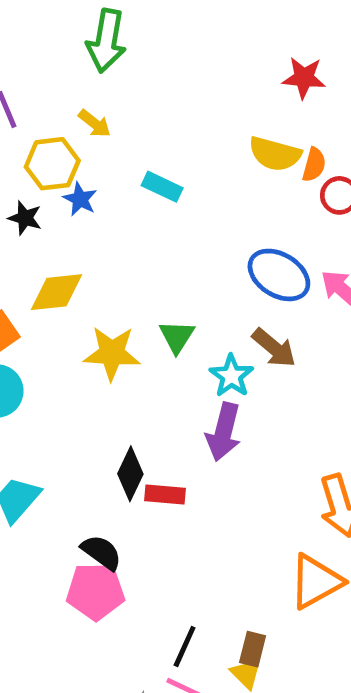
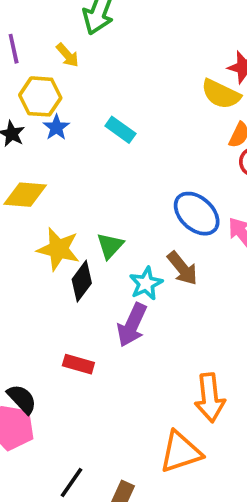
yellow arrow: (95, 124) -> (68, 55), moved
yellow semicircle: (275, 154) -> (221, 94), moved
black diamond: (130, 474) -> (82, 281), moved

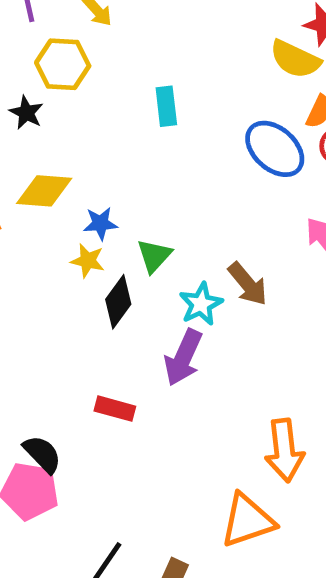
blue star: (56, 127) -> (100, 223), moved, turned 30
cyan rectangle: (120, 130) -> (166, 106), turned 48
blue ellipse: (197, 214) -> (275, 149), moved
yellow star: (58, 249) -> (88, 261), size x0.6

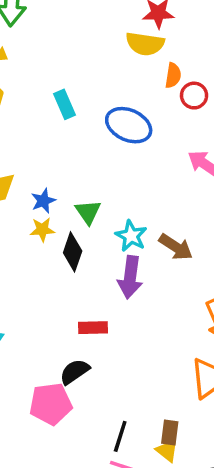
blue ellipse: (275, 149) -> (129, 125), moved
brown arrow: (248, 284) -> (176, 247), moved
black semicircle: (42, 454) -> (75, 372), moved, turned -64

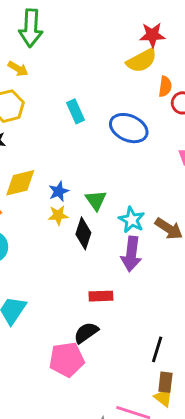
yellow semicircle: (145, 44) -> (142, 61), turned -36
black line: (120, 436) -> (157, 349), moved

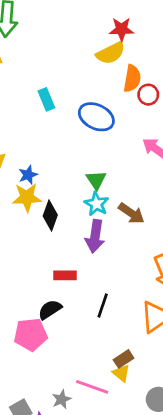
orange semicircle: (165, 86) -> (132, 78), size x1.4
green triangle: (96, 200) -> (96, 180), moved
yellow star: (58, 215) -> (27, 197), size x1.5
black line: (157, 349) -> (103, 305), moved
brown rectangle: (165, 382) -> (124, 359), turned 48

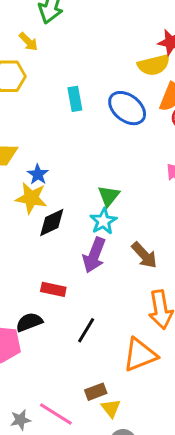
blue ellipse: (96, 117) -> (127, 108), moved
blue star: (28, 175) -> (38, 174), turned -30
brown arrow: (131, 213) -> (144, 255), moved
black diamond: (50, 215) -> (52, 223), turned 32
yellow triangle: (121, 373) -> (111, 408), moved

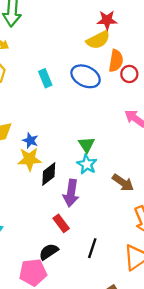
purple arrow: (94, 255) -> (71, 193), moved
red rectangle: (53, 289) -> (61, 223), turned 54

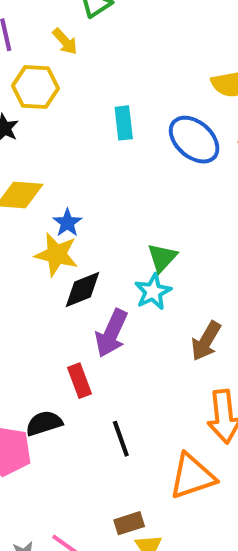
brown arrow: (123, 183) -> (206, 341), turned 70
black line: (92, 248) -> (121, 439), turned -54

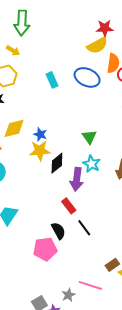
cyan star: (153, 292) -> (91, 164), moved
black semicircle: (44, 423) -> (58, 231), turned 96
black line: (121, 439) -> (84, 228), moved

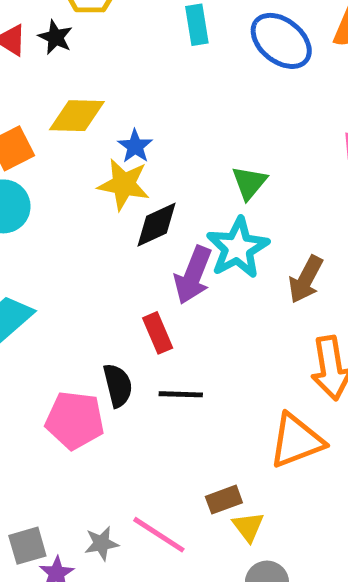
cyan star: (91, 164) -> (238, 248), size x1.4
black line: (84, 228) -> (181, 394), turned -66

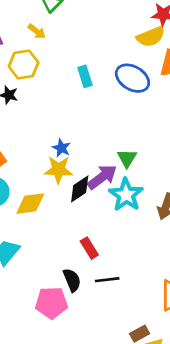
yellow diamond: (77, 116) -> (30, 204), moved
purple arrow: (193, 275) -> (102, 177), moved, turned -140

